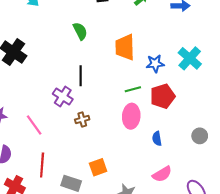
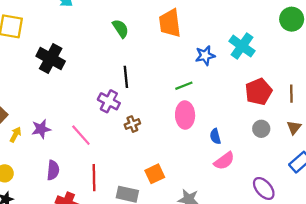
orange trapezoid: (125, 47) -> (170, 23), moved
red pentagon: (163, 96) -> (259, 92), moved
pink semicircle: (162, 174) -> (224, 161), moved

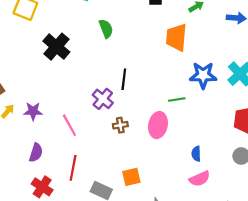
green semicircle: (120, 29) -> (106, 29), moved
blue star: (205, 55) -> (203, 75), size x1.4
pink ellipse: (185, 115) -> (158, 125), moved

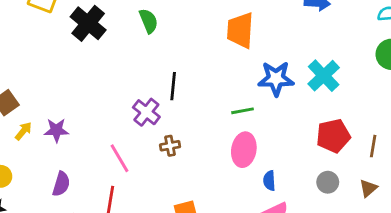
black cross: (56, 47) -> (88, 23), moved
pink line: (69, 125) -> (119, 158), moved
pink ellipse: (158, 125) -> (244, 150), moved

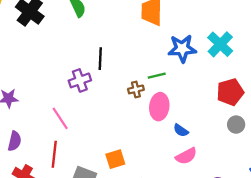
purple cross: (146, 112) -> (80, 80), turned 35
brown cross: (170, 146) -> (136, 89), moved
blue semicircle: (269, 181) -> (181, 130), turned -49
gray circle: (328, 182) -> (236, 125), moved

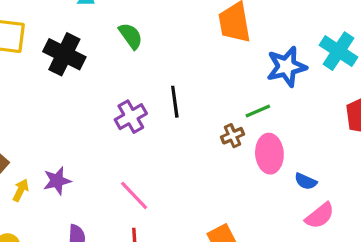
purple cross: (80, 80) -> (131, 117), moved

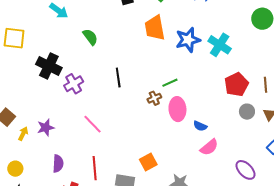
black cross: (64, 54) -> (49, 66), moved
blue star: (287, 67) -> (188, 40), moved
purple cross: (131, 117) -> (74, 84), moved
pink line: (134, 195) -> (92, 124), moved

